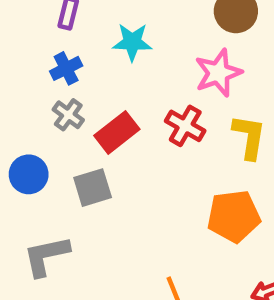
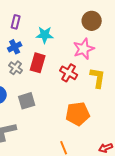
red rectangle: (117, 132) -> (38, 63), moved, turned -36
orange pentagon: (234, 216) -> (78, 114), moved

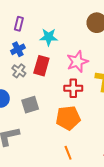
pink star: (84, 49) -> (77, 62), moved
red cross: (69, 73) -> (73, 88), moved, turned -30
orange pentagon: (78, 114) -> (68, 118), moved

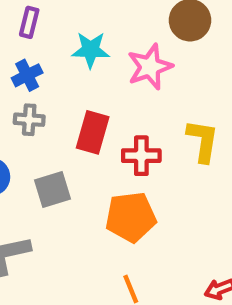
pink star: (77, 62) -> (150, 67), moved
red rectangle: (41, 66) -> (93, 132), moved
gray cross: (19, 71) -> (29, 120), turned -32

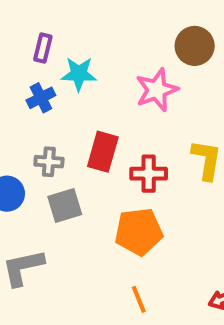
cyan star: (91, 50) -> (79, 74), moved
gray cross: (29, 120) -> (49, 162), moved

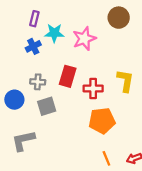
pink star: (157, 90) -> (84, 39), moved
orange pentagon: (139, 232) -> (102, 121), moved
orange line: (139, 299) -> (106, 158), moved

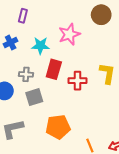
cyan star: (54, 33) -> (40, 46), moved
blue cross: (33, 46) -> (11, 43), moved
orange pentagon: (102, 121) -> (58, 127), moved

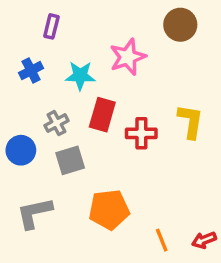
gray cross: (26, 74) -> (56, 123), turned -32

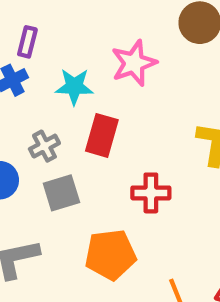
purple rectangle: (51, 26) -> (27, 42), moved
red cross: (141, 133) -> (151, 193), moved

